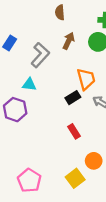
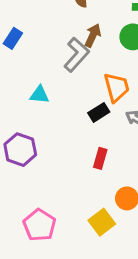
gray L-shape: (40, 55) -> (77, 55), moved
purple hexagon: (15, 110) -> (20, 150), moved
red rectangle: (74, 131) -> (100, 158), turned 48

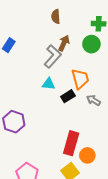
cyan triangle: (39, 95) -> (49, 84), moved
red rectangle: (100, 158) -> (71, 143), moved, size x1.6

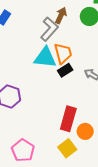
orange trapezoid: (80, 79) -> (63, 53), moved
cyan triangle: (49, 84) -> (45, 58), size x1.6

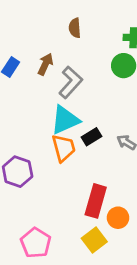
brown arrow: (61, 15) -> (45, 64), moved
orange trapezoid: (63, 53) -> (64, 148), moved
cyan triangle: (45, 58) -> (65, 120), turned -30

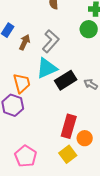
brown arrow: (45, 64) -> (25, 42), moved
black rectangle: (91, 137) -> (66, 80), size x1.5
orange trapezoid: (64, 148) -> (22, 83), moved

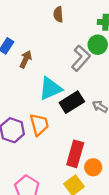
gray L-shape: (51, 41) -> (81, 58), moved
orange trapezoid: (22, 83) -> (39, 125), moved

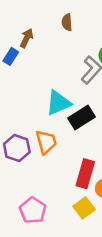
brown arrow: (26, 59) -> (27, 38), moved

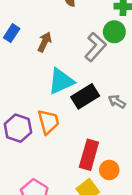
brown arrow: (27, 38) -> (45, 42), moved

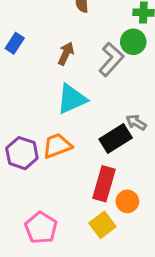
brown arrow: (45, 42) -> (66, 54), moved
black rectangle: (85, 96) -> (116, 138), moved
orange trapezoid: (48, 122) -> (57, 146), turned -96

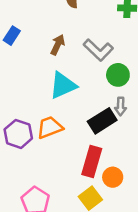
green circle: (133, 42) -> (118, 75), moved
gray L-shape: (111, 59) -> (98, 50), turned 92
gray arrow: (136, 122) -> (121, 106), turned -120

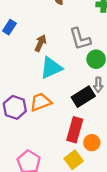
brown arrow: (58, 45) -> (40, 43), moved
gray L-shape: (98, 50) -> (80, 39), turned 30

